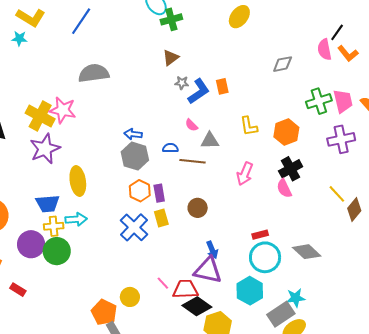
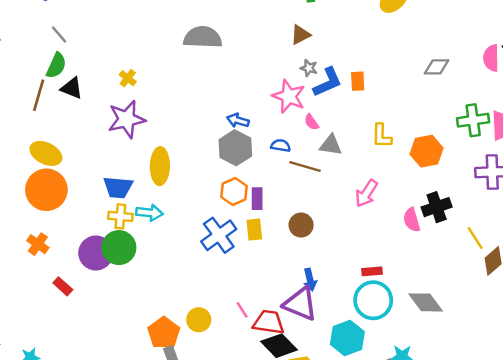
pink star: (63, 110) -> (289, 96), moved
yellow cross: (40, 116) -> (128, 78), size x0.5
black cross: (291, 169) -> (437, 207), moved
purple circle: (31, 244) -> (96, 253), moved

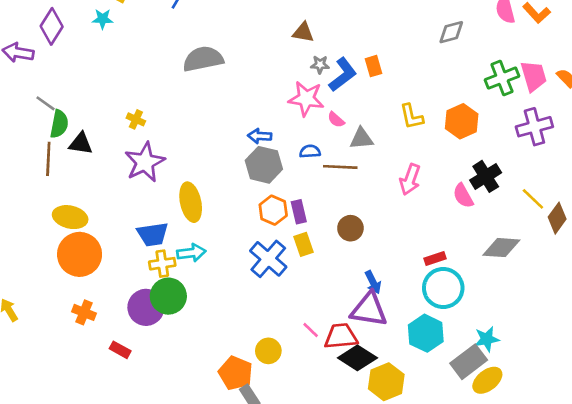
gray line: (59, 34) -> (45, 103), moved
brown triangle: (301, 35) -> (303, 32), turned 50
gray diamond: (426, 302) -> (501, 248), moved, turned -36

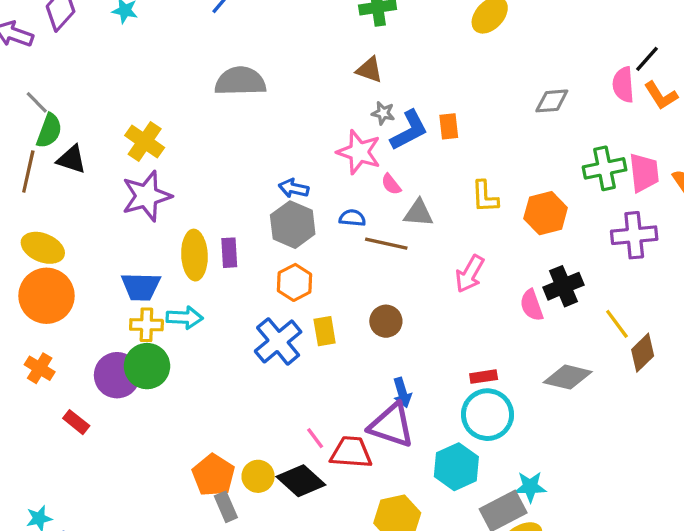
yellow cross: (136, 119) -> (145, 141), size x1.6
purple rectangle: (299, 212) -> (229, 253), moved
yellow circle: (268, 351) -> (258, 476), moved
black diamond: (357, 358) -> (301, 481), moved

